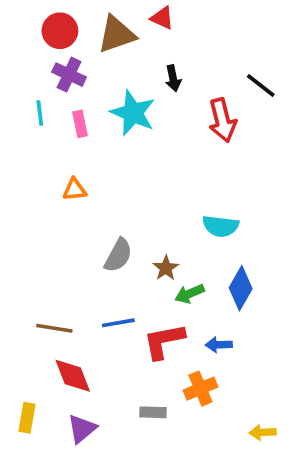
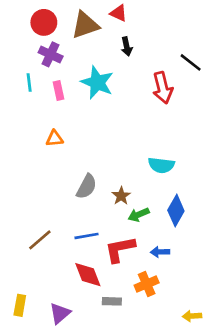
black arrow: (173, 78) -> (127, 46), moved
brown line: (54, 328) -> (40, 240), turned -50
red diamond: (73, 376) -> (88, 275), moved

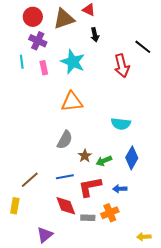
orange triangle: (55, 139) -> (72, 102), moved, size x1.6
brown star: (121, 196) -> (85, 156), moved
gray rectangle: (112, 301) -> (88, 218), moved
yellow rectangle: (20, 305) -> (15, 206), moved

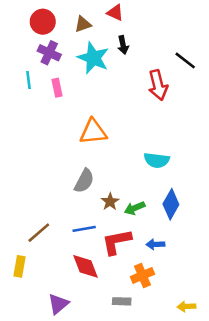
brown triangle: (64, 19) -> (83, 24), size x0.6
cyan star: (73, 62) -> (93, 58), moved
gray rectangle: (88, 218) -> (122, 301), moved

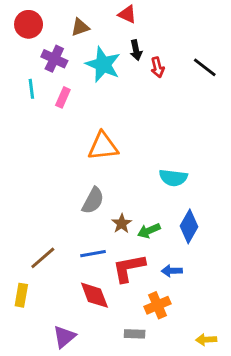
red circle: (43, 22) -> (29, 24), moved
brown triangle: (83, 24) -> (80, 27), moved
red arrow: (158, 85) -> (157, 67), moved, size x0.6
pink rectangle: (57, 88) -> (63, 97), turned 36

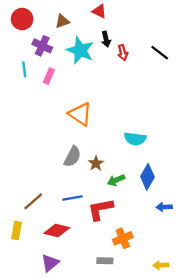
orange triangle: (103, 146) -> (80, 114), turned 40
brown star: (122, 224) -> (96, 163), moved
blue arrow: (172, 271) -> (164, 207), moved
red diamond: (94, 295) -> (57, 230), moved, turned -55

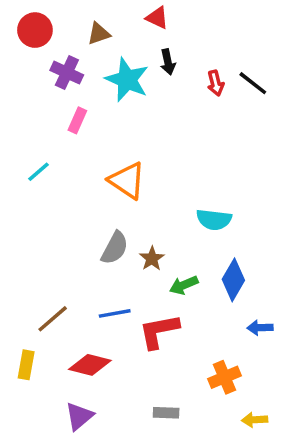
red arrow: (123, 53) -> (216, 83), moved
cyan line: (24, 69) -> (39, 172), moved, turned 56
orange cross: (123, 238) -> (224, 377), moved

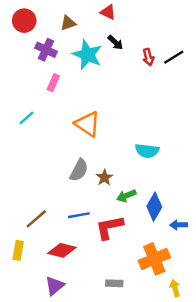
black arrow: (168, 62) -> (115, 42), turned -35
black line: (253, 83) -> (174, 57), turned -70
blue diamond: (233, 280) -> (154, 207), moved
orange cross: (224, 377) -> (154, 259), size x1.4
yellow arrow: (255, 420) -> (175, 288), turned 77

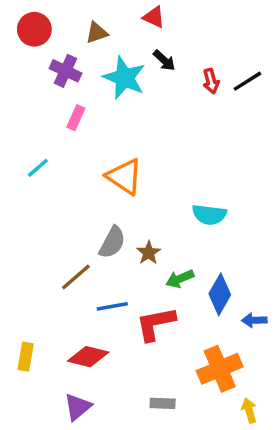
brown line: (36, 219) -> (76, 277), moved

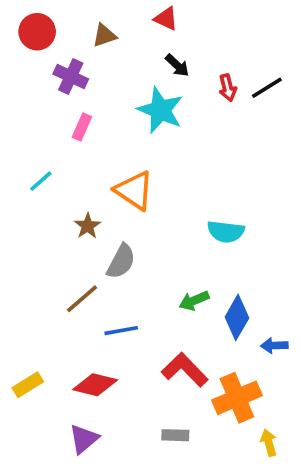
cyan star: (124, 78) -> (160, 110), moved
brown star: (149, 253) -> (88, 226), moved
red L-shape: (156, 324) -> (185, 370), moved, turned 57
yellow rectangle: (26, 357) -> (28, 385), turned 48

